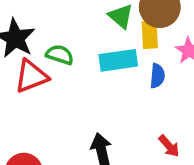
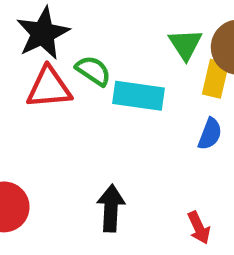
cyan rectangle: (118, 60) -> (139, 96), moved

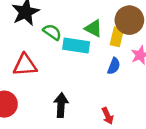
green triangle: (185, 44) -> (93, 28), moved, turned -30
red triangle: (49, 88) -> (25, 65), moved

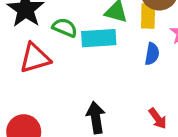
red triangle: (25, 65) -> (35, 58), moved

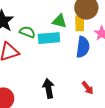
blue semicircle: (152, 54) -> (83, 47), size x1.5

